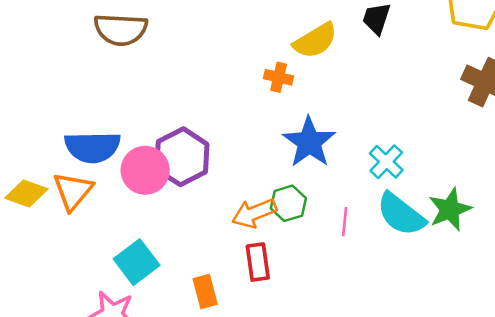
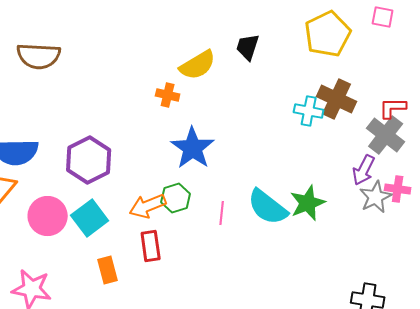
cyan cross: (386, 162) -> (309, 111), moved, turned -32
pink circle: (145, 170) -> (48, 216), moved
cyan square: (137, 262) -> (90, 218), moved

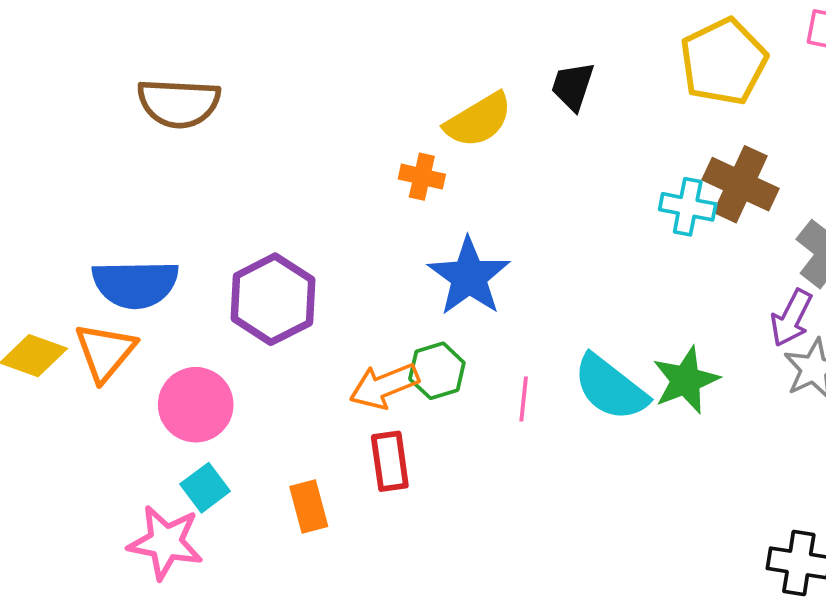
cyan square: (90, 218) -> (205, 488), moved, size x0.7

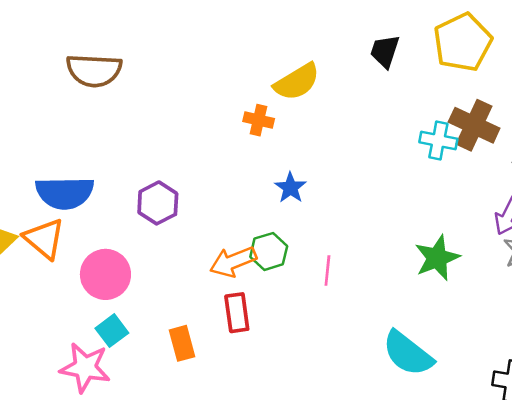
black trapezoid: (573, 86) -> (385, 51), moved
blue star: (469, 277) -> (290, 188), size x0.6
purple hexagon: (273, 299) -> (158, 203), size x0.7
orange triangle: (105, 352) -> (44, 239), turned -30
cyan semicircle: (610, 388) -> (408, 353), moved

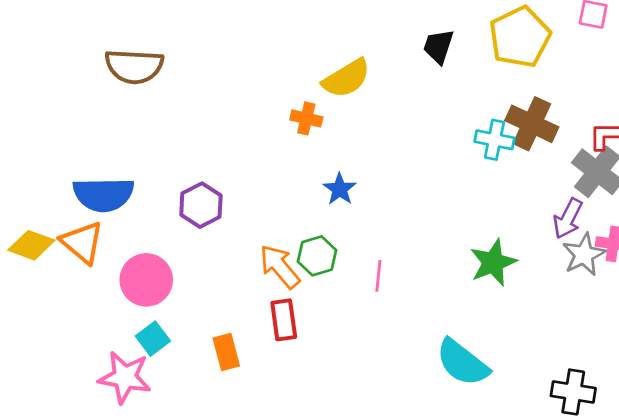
orange arrow: (233, 262) -> (280, 267), turned 72

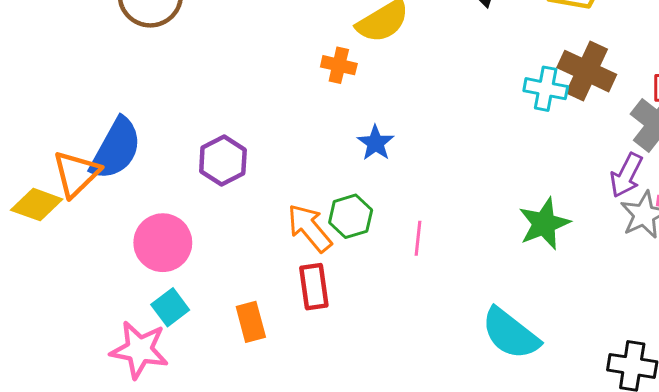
blue semicircle: (103, 194) -> (116, 149), turned -60
orange triangle: (82, 243) -> (76, 174), moved, turned 36

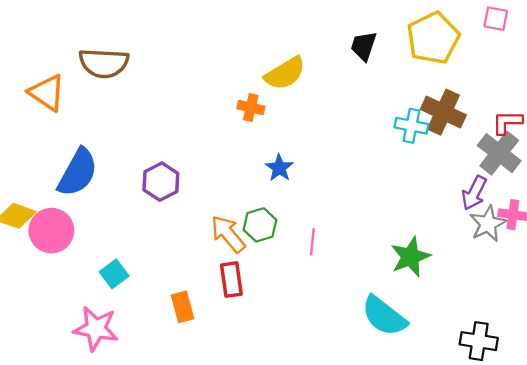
orange triangle: (76, 174) -> (47, 93), moved, turned -42
green star: (544, 224) -> (410, 257), moved
pink circle: (163, 243) -> (51, 231), moved
cyan square: (170, 307) -> (114, 274), moved

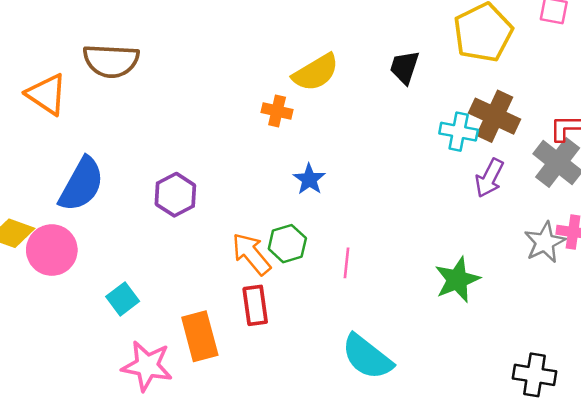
black trapezoid: (364, 46) -> (404, 67), moved
purple arrow: (474, 193) -> (489, 178), moved
orange rectangle: (182, 307) -> (200, 336), size x1.4
cyan semicircle: (384, 316) -> (367, 357), moved
pink star: (96, 329) -> (147, 366), moved

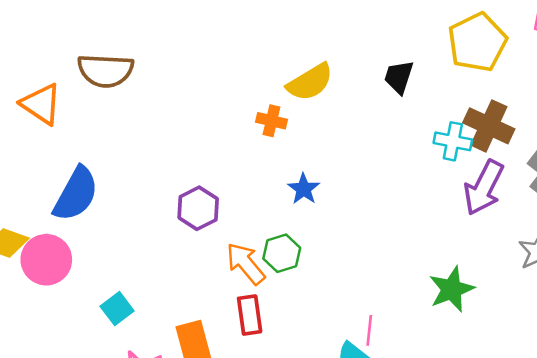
purple arrow: (489, 178) -> (484, 188), size x1.4
purple hexagon: (175, 195) -> (198, 208), moved
pink line: (347, 263) -> (369, 330), moved

